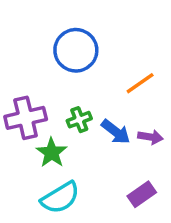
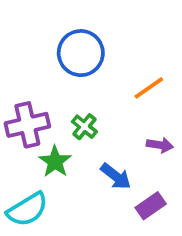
green cross: (79, 120) -> (84, 127), turned -30
blue arrow: (116, 132) -> (116, 176), moved
cyan semicircle: (60, 198) -> (27, 209), moved

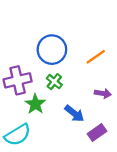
blue circle: (81, 53) -> (52, 50), moved

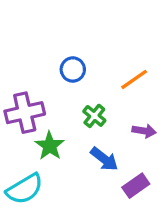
blue circle: (52, 50) -> (73, 69), size x0.6
green cross: (54, 82) -> (94, 116), moved

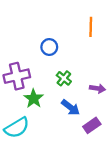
orange line: (134, 79) -> (91, 27), moved, turned -54

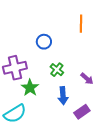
purple arrow: (97, 88) -> (87, 79), turned 32
blue arrow: (71, 107) -> (63, 96), turned 48

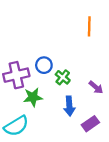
blue circle: (44, 42) -> (44, 65), moved
green star: (30, 88) -> (33, 97), turned 30

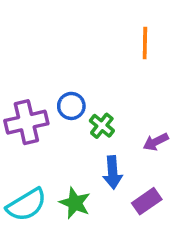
purple arrow: (96, 87) -> (156, 142), turned 112
green star: (33, 97) -> (75, 203), moved, turned 30

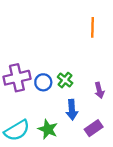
blue circle: (71, 106) -> (43, 82), moved
purple arrow: (156, 142) -> (99, 90), turned -77

